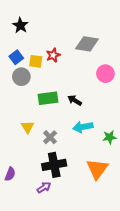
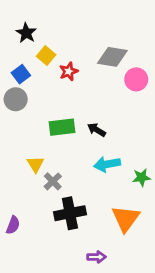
yellow square: (36, 61) -> (46, 56), moved, turned 32
pink circle: (105, 74) -> (136, 79), moved
gray circle: (21, 77) -> (16, 99), moved
gray cross: (50, 137) -> (53, 181), moved
purple arrow: (44, 187) -> (96, 257), moved, turned 32

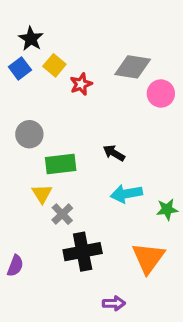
blue square: (21, 74) -> (20, 68), moved
gray circle: (16, 99) -> (29, 134), moved
green rectangle: (62, 127) -> (61, 164), moved

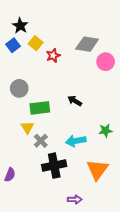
cyan arrow: (126, 194) -> (76, 141), moved
green star: (167, 209) -> (106, 131), moved

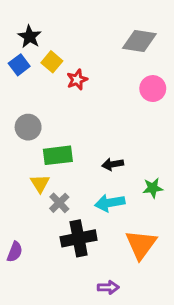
gray diamond: (87, 44) -> (139, 41), moved
black arrow: (75, 101) -> (113, 164), moved, turned -40

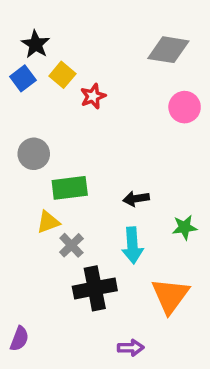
yellow triangle: (40, 184) -> (48, 222), turned 42
cyan arrow: (110, 203) -> (132, 245), turned -84
purple semicircle: (15, 252) -> (19, 339), moved

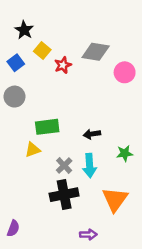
gray diamond: (168, 50) -> (96, 52), moved
blue square: (23, 78) -> (16, 63), moved
gray circle: (34, 154) -> (15, 97), moved
gray cross: (71, 245) -> (64, 166), moved

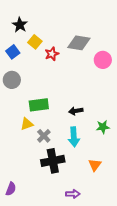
gray cross: (64, 166) -> (44, 136), moved
orange triangle: (115, 199) -> (95, 165), size x0.6

